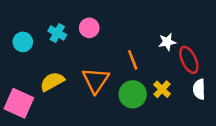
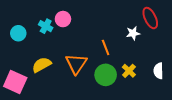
pink circle: (89, 28) -> (63, 19), moved
red ellipse: (189, 60) -> (150, 18), moved

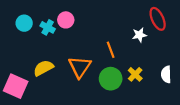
cyan circle: (18, 33) -> (24, 23), moved

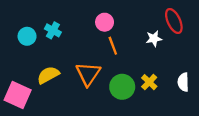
pink circle: (66, 20) -> (105, 22), moved
cyan circle: (24, 23) -> (27, 36), moved
orange line: (111, 50) -> (113, 46), moved

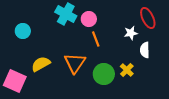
cyan cross: (53, 30) -> (66, 14), moved, size x1.5
white semicircle: (183, 82) -> (145, 50), moved

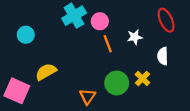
cyan cross: (66, 14) -> (74, 16), turned 30
white star: (131, 33) -> (135, 37), moved
orange triangle: (75, 63) -> (87, 96), moved, size x0.7

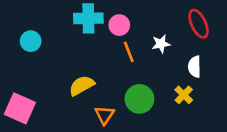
cyan cross: (74, 16) -> (88, 18), turned 30
yellow semicircle: (46, 72) -> (82, 85), moved
yellow cross: (142, 79) -> (184, 95), moved

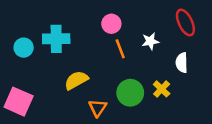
cyan cross: (88, 18) -> (56, 39), moved
cyan circle: (31, 41) -> (24, 48), moved
yellow cross: (184, 95) -> (162, 89), moved

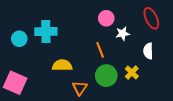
pink circle: (111, 24) -> (106, 18), moved
orange line: (120, 49) -> (100, 50), moved
yellow semicircle: (76, 80) -> (62, 65), turned 30

